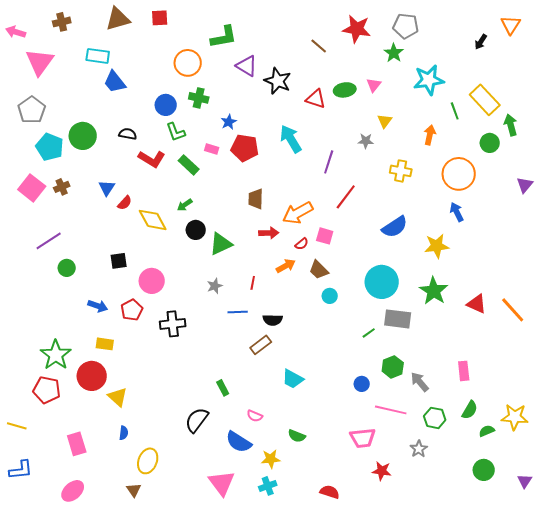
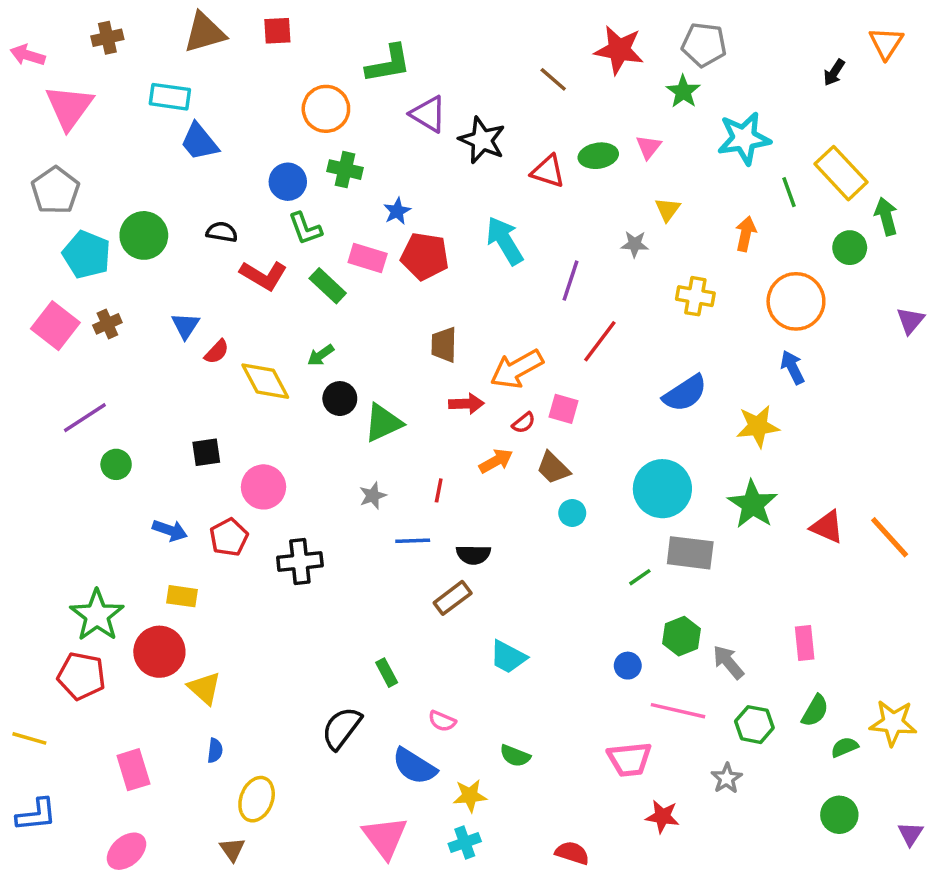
pink rectangle: (212, 149) -> (368, 258), size x1.5

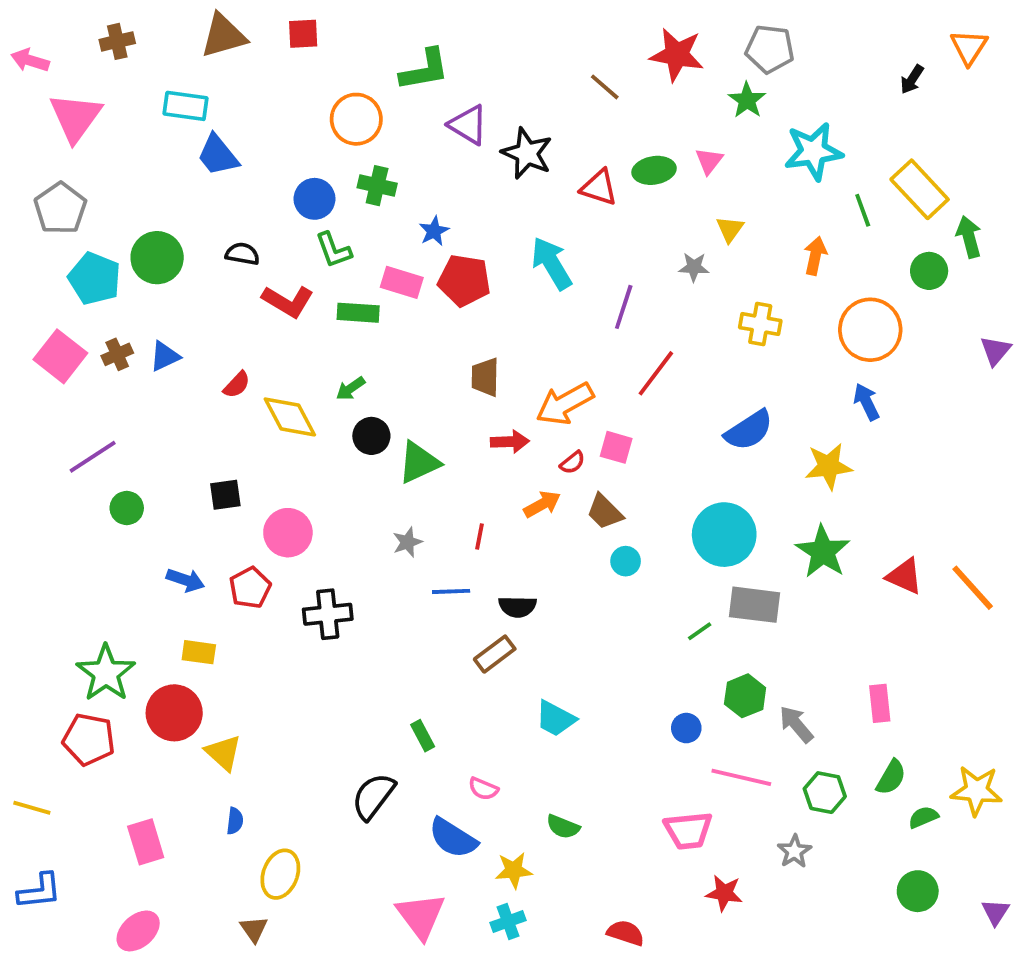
green rectangle: (328, 286) -> (358, 313), turned -39
blue triangle: (185, 326) -> (165, 356), moved, turned 32

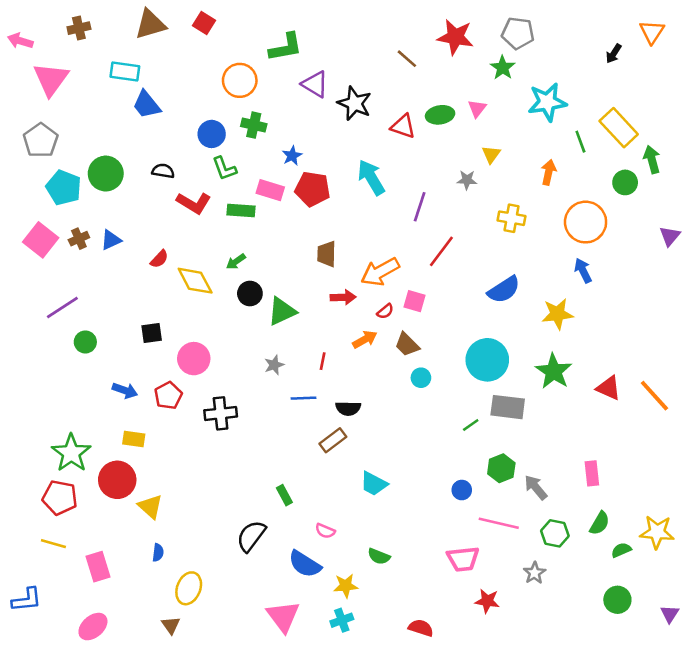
red square: (303, 34) -> (204, 23), turned 35
yellow line: (32, 808) -> (53, 544), moved

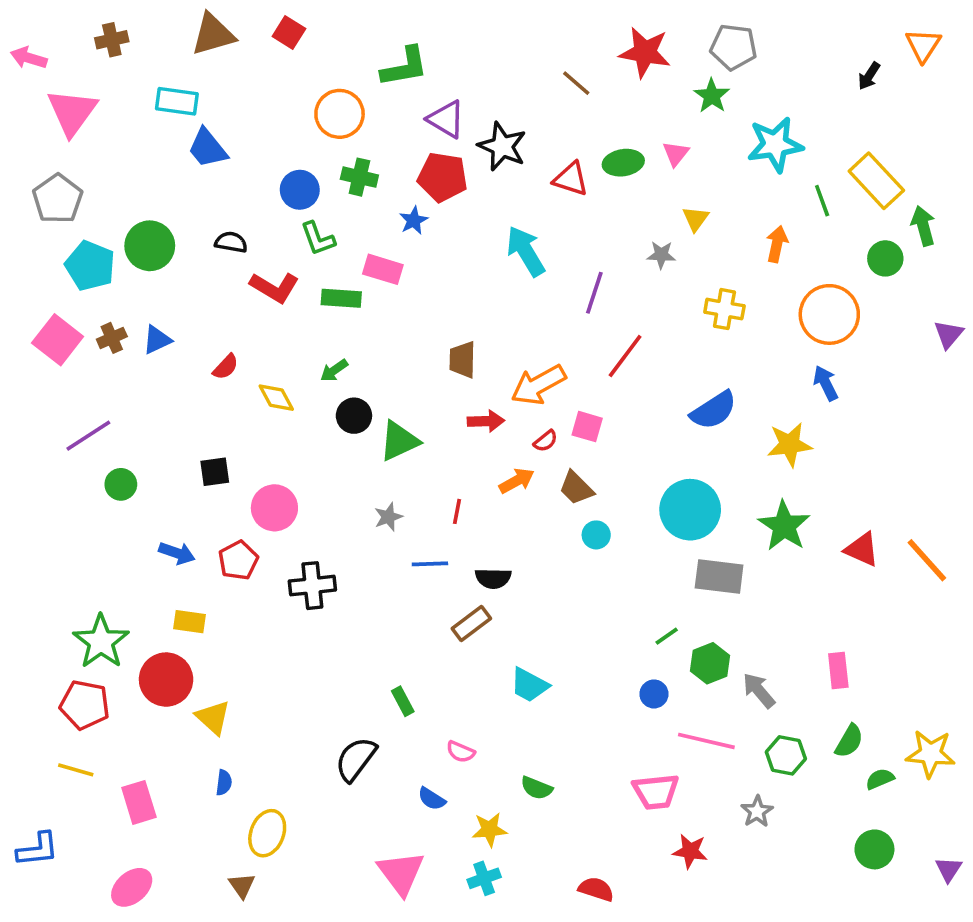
red pentagon: (312, 189) -> (443, 177), moved
yellow diamond: (195, 281) -> (276, 398), size x0.7
green line: (471, 425) -> (667, 636), moved
blue semicircle: (305, 564) -> (432, 799), size x0.6

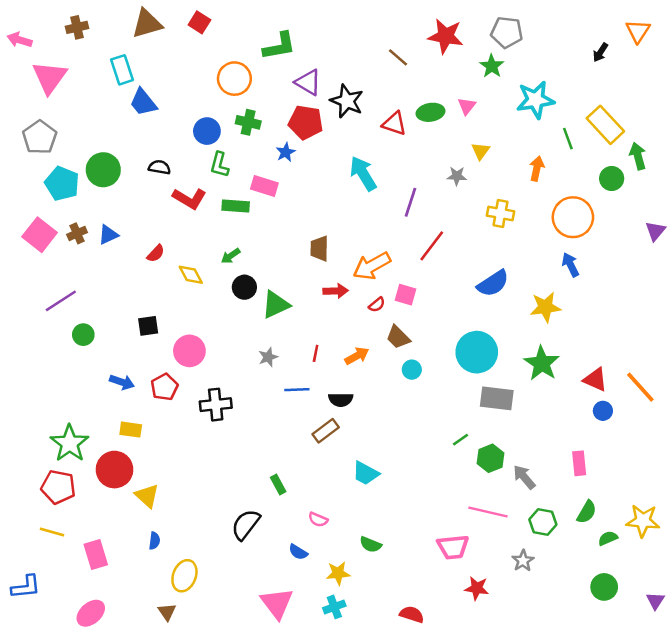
cyan rectangle: (177, 101) -> (122, 70), turned 64
green L-shape: (318, 239) -> (219, 165), turned 35
orange arrow: (517, 481) -> (357, 356), moved
blue circle: (654, 694) -> (603, 411), moved

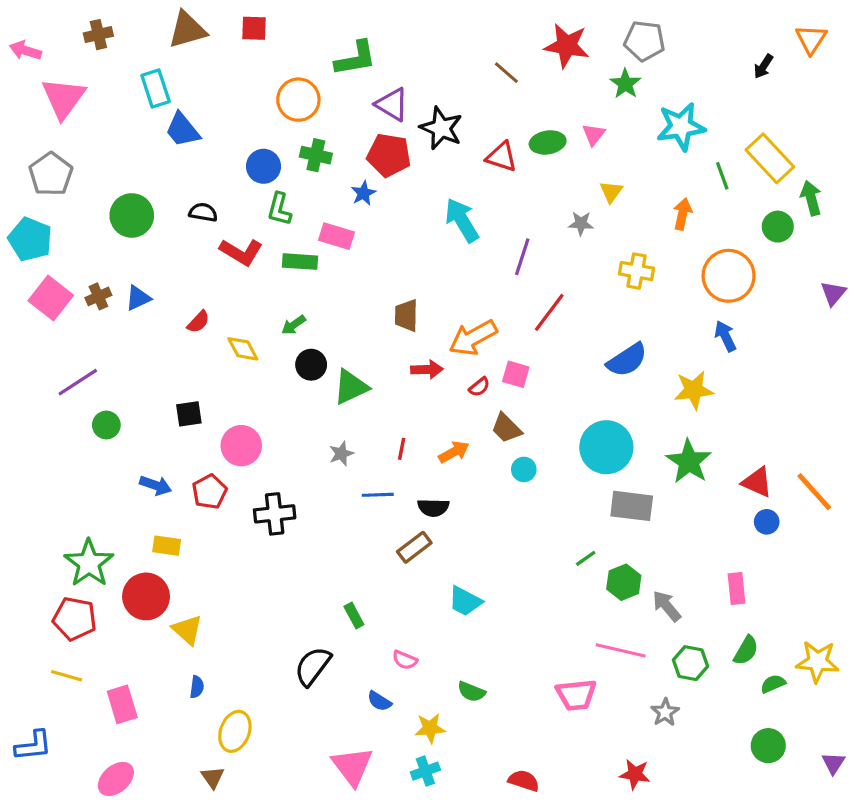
red square: (199, 22) -> (254, 28), turned -30
cyan pentagon: (62, 183) -> (30, 239), moved
red star: (477, 588) -> (635, 774), moved

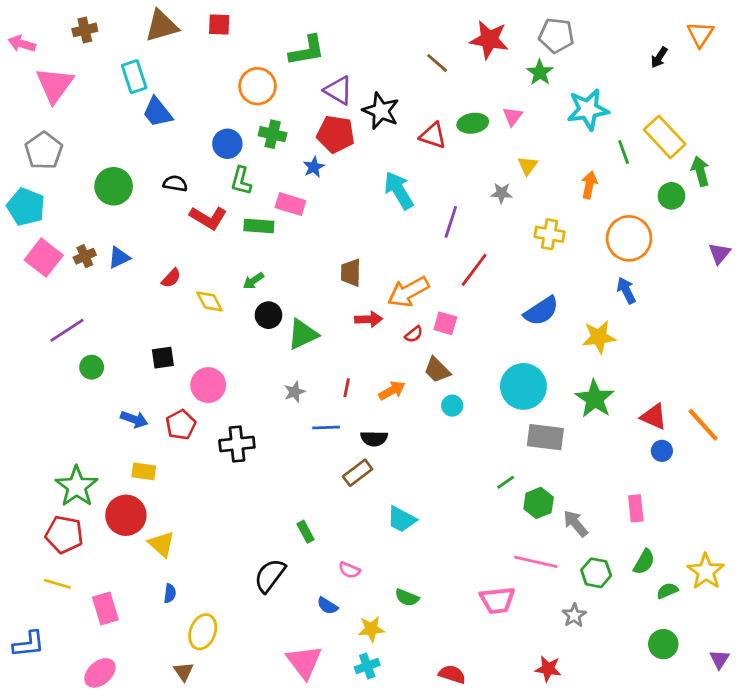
yellow star: (817, 662) -> (706, 571), turned 30

